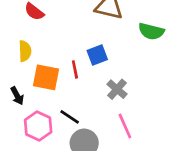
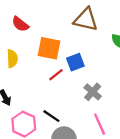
red line: (75, 69) -> (56, 75), turned 63
orange square: (46, 77) -> (49, 48), moved

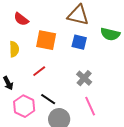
blue square: (75, 62) -> (79, 42), moved, turned 35
red line: (56, 75) -> (39, 71), moved

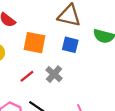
gray cross: (84, 78) -> (54, 74), moved

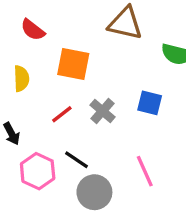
blue square: (70, 45) -> (150, 103), moved

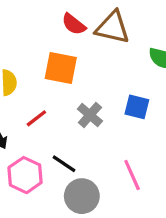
red semicircle: (33, 30) -> (74, 24), moved
red line: (62, 114) -> (36, 118), moved

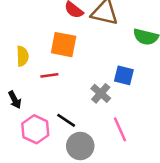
gray cross: (90, 115) -> (101, 93), moved
red line: (36, 118) -> (49, 75), moved, turned 30

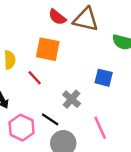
red line: (49, 75) -> (35, 78), turned 56
gray cross: (101, 93) -> (72, 99), moved

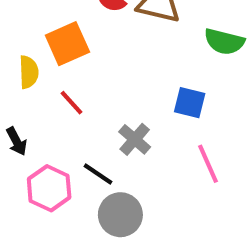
orange square: (48, 49) -> (67, 44), moved, turned -35
pink line: (100, 128) -> (208, 164), moved

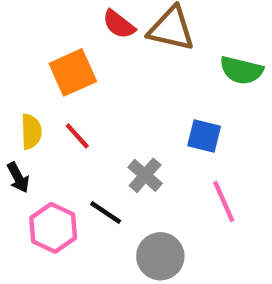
yellow semicircle: (29, 72) -> (31, 132), moved
gray circle: (120, 215) -> (160, 256), moved

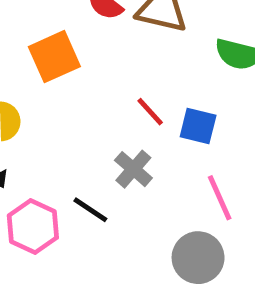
red line: (77, 136) -> (150, 112), moved
gray circle: (160, 256) -> (198, 258), moved

